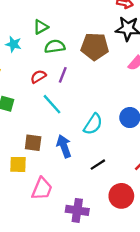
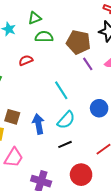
purple line: (63, 75) -> (88, 64), moved, turned -64
cyan line: (52, 104) -> (61, 90), moved
cyan semicircle: (93, 124) -> (66, 120), moved

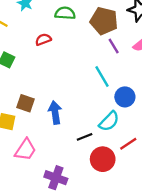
cyan line: (61, 90) -> (102, 77), moved
cyan semicircle: (66, 120) -> (109, 121), moved
red circle: (81, 175) -> (103, 159), moved

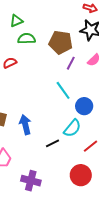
purple line: (114, 46) -> (71, 63), turned 64
red circle: (103, 159) -> (81, 175), moved

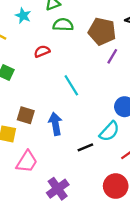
cyan line: (63, 90) -> (71, 85), moved
purple cross: (31, 181) -> (58, 189), turned 36

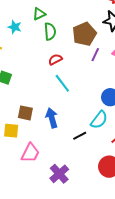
green semicircle: (63, 25) -> (50, 32), turned 90
brown pentagon: (102, 31) -> (84, 34), turned -30
red semicircle: (42, 51) -> (55, 59), moved

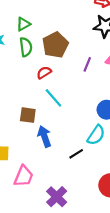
green semicircle: (50, 32) -> (26, 47), moved
brown pentagon: (84, 34) -> (55, 45), moved
brown square: (25, 113) -> (28, 115), moved

